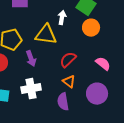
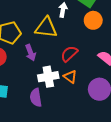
white cross: (31, 89) -> (48, 77), moved
purple semicircle: (63, 102) -> (36, 98), moved

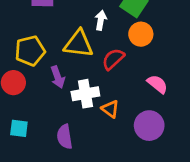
red semicircle: (69, 54) -> (113, 59), moved
white cross: (48, 77) -> (85, 94), moved

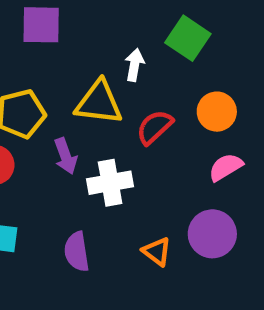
orange circle: (141, 34) -> (217, 112), moved
pink semicircle: (157, 84) -> (226, 167), turned -70
orange triangle: (110, 109) -> (157, 252), moved

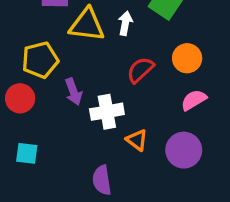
yellow triangle: (99, 103) -> (87, 25), moved
purple semicircle: (77, 252) -> (102, 180), moved
orange triangle: (157, 252) -> (137, 140), moved

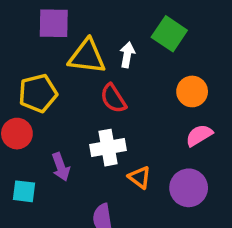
red semicircle: (140, 70) -> (113, 99), moved, turned -80
purple arrow: (73, 92) -> (61, 167), moved

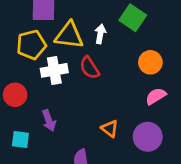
yellow pentagon: (38, 93) -> (31, 45), moved
white cross: (108, 148) -> (54, 70), moved

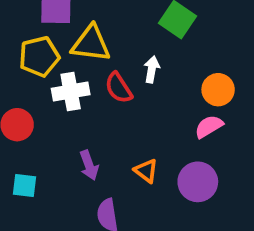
white arrow: (100, 34) -> (152, 69), moved
orange circle: (150, 62) -> (218, 90), moved
purple arrow: (49, 121) -> (89, 165), moved

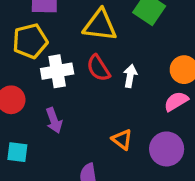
yellow triangle: (91, 44) -> (100, 25), moved
white arrow: (152, 69) -> (130, 76), moved
purple arrow: (89, 165) -> (54, 120), moved

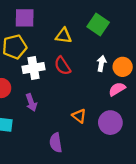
yellow triangle: (100, 25) -> (64, 36), size x0.7
white arrow: (130, 76) -> (101, 64), moved

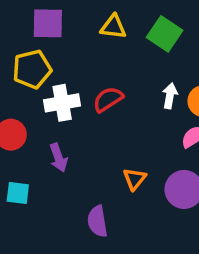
yellow triangle: (64, 36) -> (113, 27), moved
red semicircle: (62, 66) -> (108, 99), turned 90
orange triangle: (79, 116) -> (135, 179), turned 32

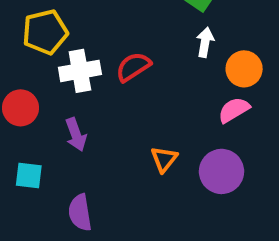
white arrow: (170, 96) -> (205, 42), moved
purple semicircle: (97, 221) -> (80, 212), moved

